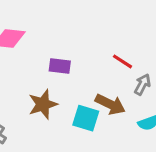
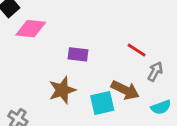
cyan square: (86, 118) -> (102, 103), turned -30

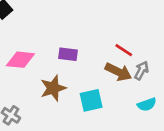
pink diamond: (31, 29) -> (20, 60), moved
brown arrow: (125, 90) -> (118, 72), moved

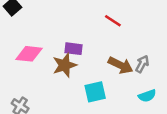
red line: (124, 50) -> (113, 21), moved
brown star: (53, 88) -> (65, 65), moved

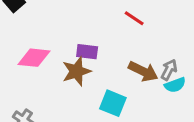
cyan square: (95, 92) -> (113, 103), turned 35
cyan semicircle: (147, 96) -> (175, 85), moved

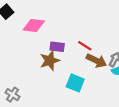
red line: (134, 18) -> (85, 46), moved
pink diamond: (34, 58) -> (34, 26), moved

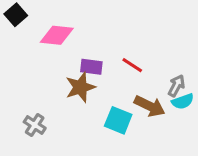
brown arrow: (96, 61) -> (150, 106), moved
gray cross: (12, 95) -> (35, 125), moved

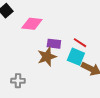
cyan square: (118, 120) -> (76, 57), moved
gray cross: (35, 125) -> (18, 81), turned -32

